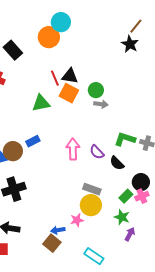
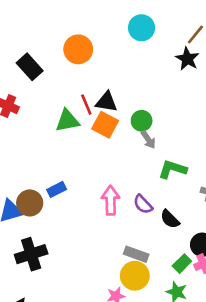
cyan circle: (61, 22) -> (142, 28), moved
green triangle: (41, 103) -> (67, 121), moved
gray arrow: (101, 104) -> (148, 140), turned 48
green L-shape: (125, 139) -> (173, 169), moved

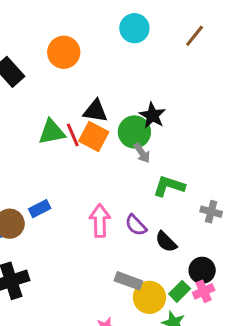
black star: (187, 59) -> (152, 115), moved
red line: (86, 105) -> (73, 135), moved
green circle: (142, 121) -> (134, 132), size x1.4
yellow circle: (135, 276) -> (149, 297), moved

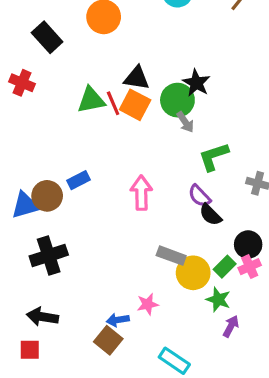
green L-shape: (169, 186) -> (214, 157), turned -36
purple semicircle: (136, 225) -> (199, 196), moved

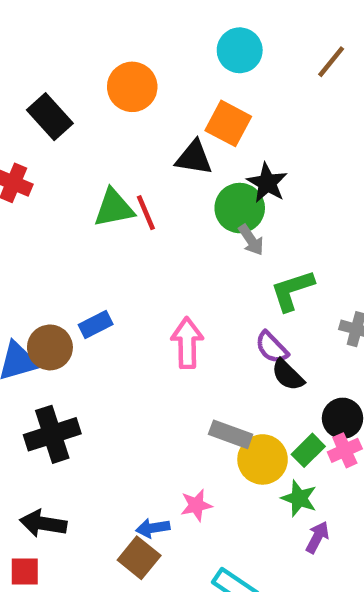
black triangle: (137, 78) -> (194, 158), moved
orange square: (135, 105) -> (228, 123), moved

